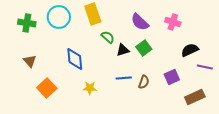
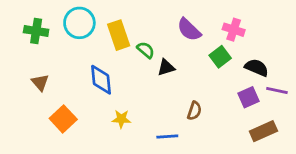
yellow rectangle: (93, 14) -> (119, 35), moved
green square: (144, 48) -> (220, 57), moved
black semicircle: (190, 50) -> (257, 68), turned 48
purple square: (172, 77) -> (248, 97), moved
blue line: (124, 78) -> (167, 137), moved

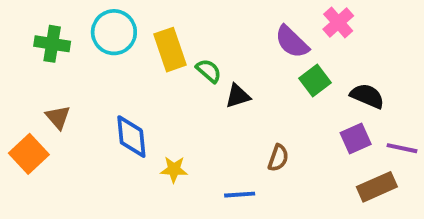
purple semicircle: (189, 30) -> (292, 42), moved
pink cross: (234, 30) -> (338, 23), moved, turned 30
blue diamond: (101, 80) -> (131, 137), moved
purple line: (277, 91) -> (402, 148), moved
orange square: (63, 119) -> (29, 154), moved

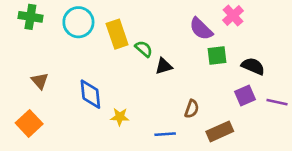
green cross: (52, 44) -> (30, 17), moved
green square: (315, 81) -> (217, 56), turned 30
orange square: (29, 154) -> (29, 123), moved
brown rectangle: (377, 187) -> (220, 131), moved

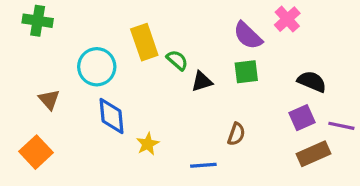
cyan circle: (78, 22) -> (97, 67), moved
green square: (217, 56) -> (246, 72), moved
yellow star: (120, 117) -> (148, 144), turned -30
brown rectangle: (220, 131) -> (313, 154), moved

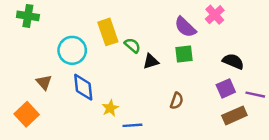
brown triangle: (49, 100) -> (44, 82), moved
blue line: (203, 165) -> (132, 125), moved

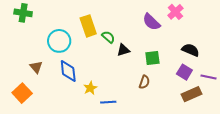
green square: (184, 54) -> (152, 58), moved
purple square: (226, 88) -> (184, 72), turned -35

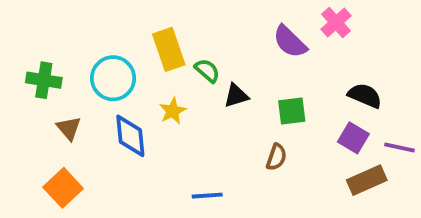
green cross: (23, 13) -> (44, 80), moved
yellow star: (90, 88) -> (173, 111), moved
orange square: (22, 93) -> (63, 188), moved

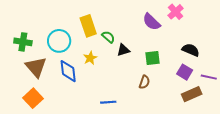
brown triangle: (69, 128) -> (36, 67), size x1.6

